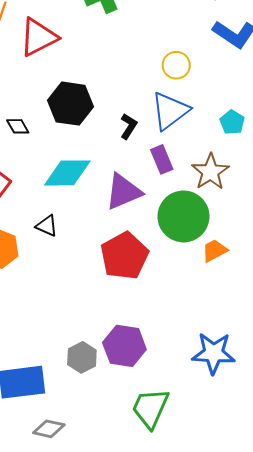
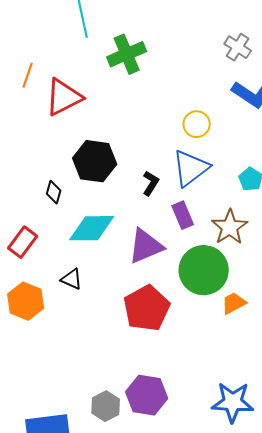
black diamond: (18, 126) -> (54, 192), moved, turned 45

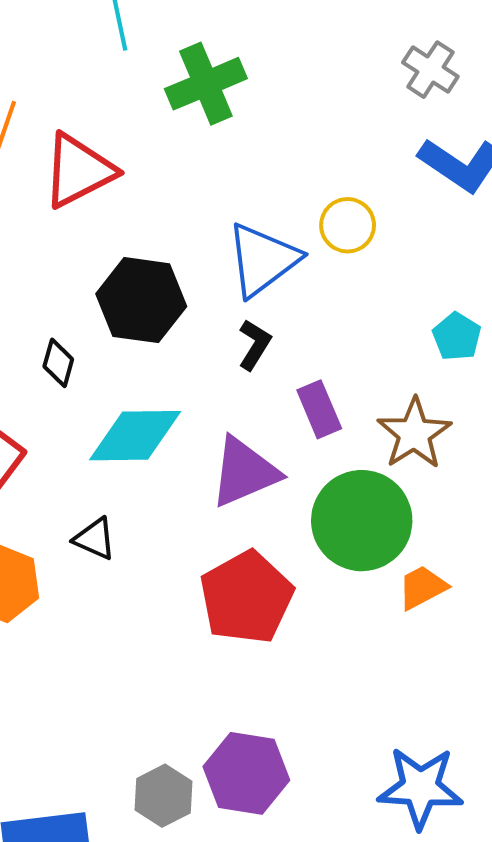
blue triangle: (191, 168) -> (263, 260), moved

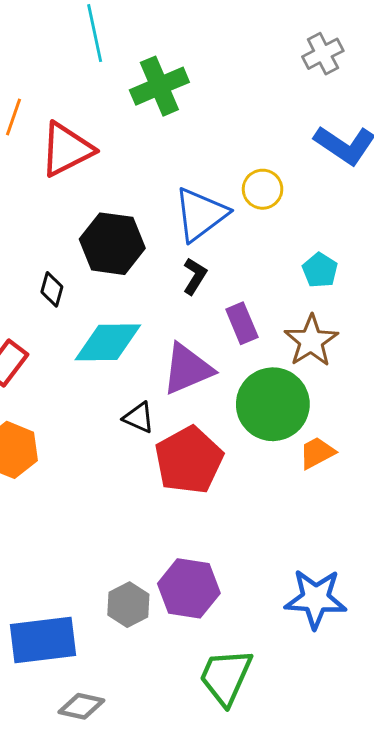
gray cross: (430, 70) -> (323, 54), moved, turned 30
cyan pentagon: (457, 337) -> (320, 270), moved
black triangle: (95, 539) -> (139, 418), moved

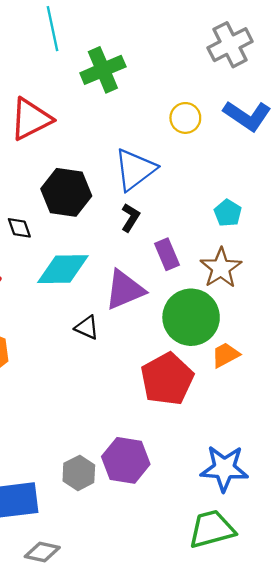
gray cross: (323, 54) -> (230, 45), size x1.4
yellow circle: (263, 189) -> (185, 118), moved
black diamond: (52, 289) -> (19, 228), turned -35
red pentagon: (189, 460) -> (167, 379), moved
green trapezoid: (226, 677) -> (212, 529), moved, turned 51

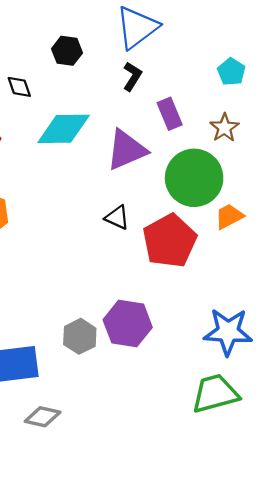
black hexagon: (66, 192) -> (67, 51), size x0.6
brown star: (221, 268) -> (224, 128), size x0.7
black triangle: (87, 328) -> (117, 217), moved

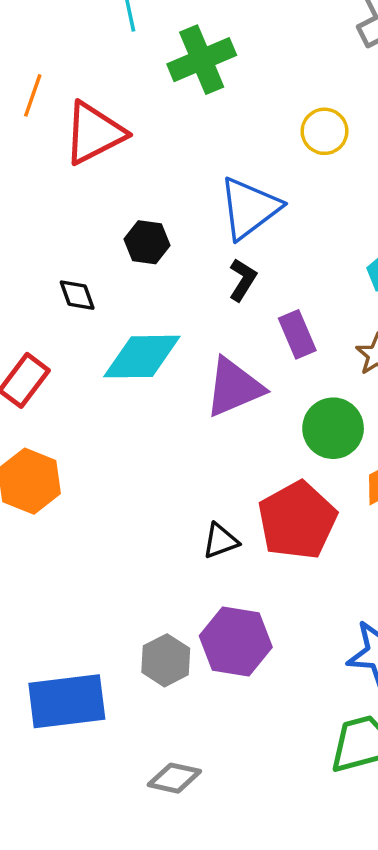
green circle: (194, 178) -> (333, 428), size x0.7
black triangle: (117, 217) -> (220, 541), moved, turned -44
gray diamond: (43, 417) -> (174, 778), moved

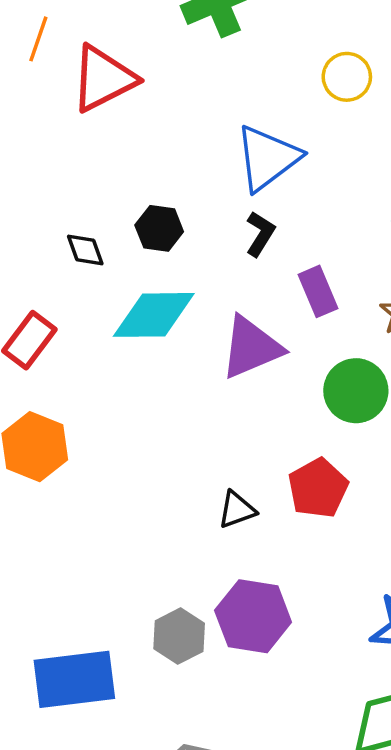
black hexagon: (147, 242) -> (159, 228), moved
red pentagon: (297, 520) -> (318, 488), size x0.7

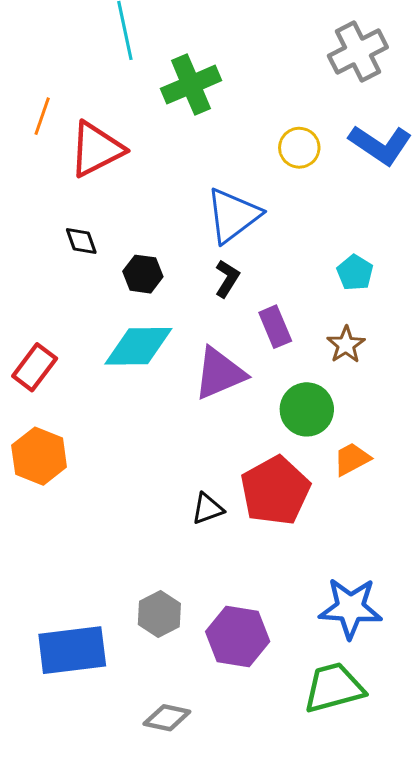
black diamond: (85, 250) -> (81, 241), moved
red pentagon: (318, 488) -> (275, 491), size x1.4
purple hexagon: (253, 616) -> (238, 637), moved

